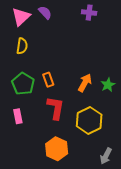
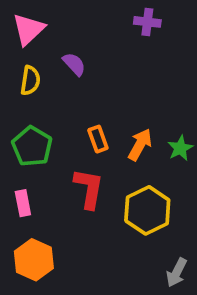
purple semicircle: (45, 13) -> (74, 64), moved
orange rectangle: (48, 80) -> (98, 139), moved
orange hexagon: (57, 149) -> (34, 260), moved

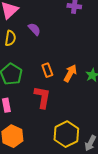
yellow hexagon: (147, 210) -> (66, 134), moved

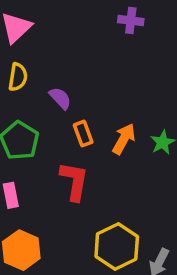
purple semicircle: (34, 29) -> (60, 98), moved

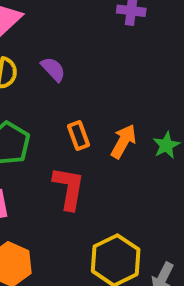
purple semicircle: (60, 98) -> (53, 69), moved

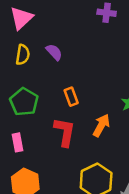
orange arrow: (123, 141) -> (101, 125), moved

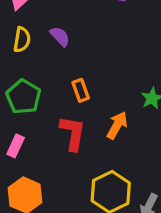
pink rectangle: (17, 142) -> (16, 146), turned 36

